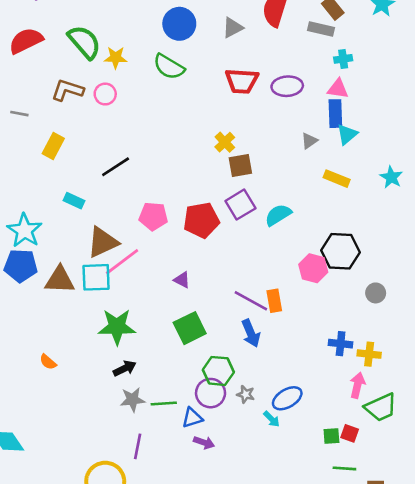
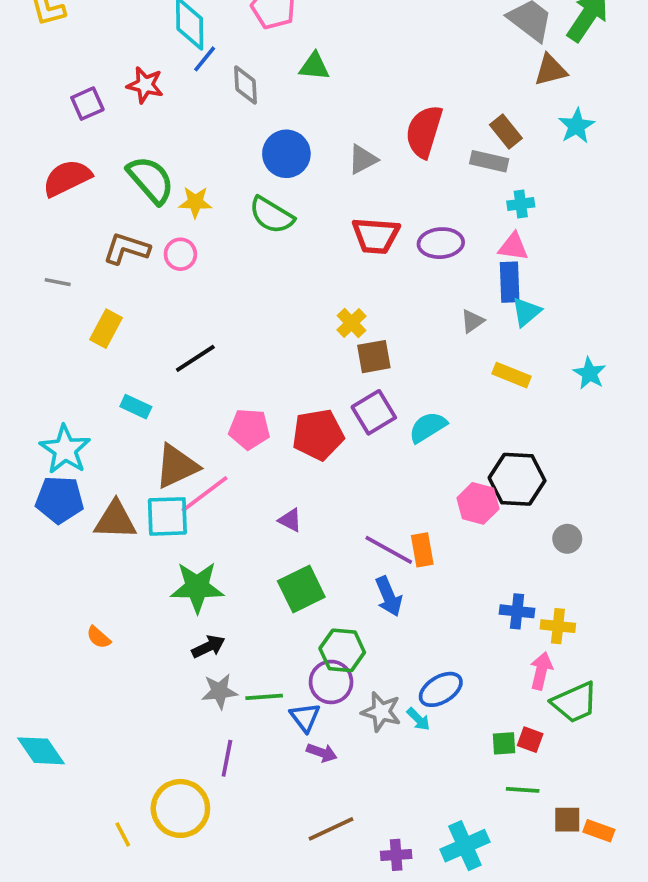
gray star: (246, 394) -> (381, 712), moved, size x1.5
blue triangle: (192, 418) -> (305, 717), turned -50

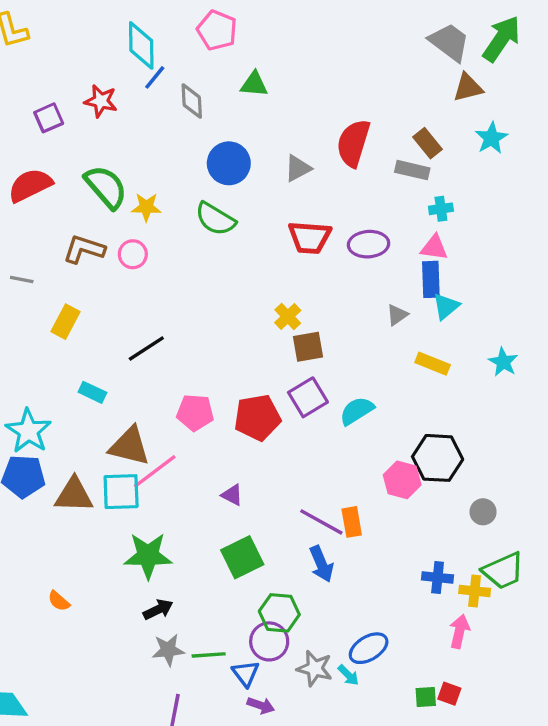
brown triangle: (177, 466) -> (129, 446), turned 39
green trapezoid: (575, 702) -> (503, 571), moved

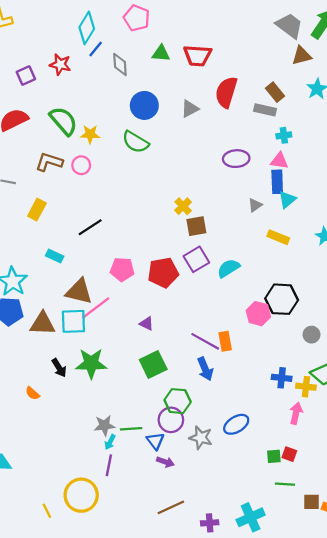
cyan diamond: (141, 45) -> (87, 28), turned 32
red trapezoid: (310, 237) -> (197, 56), moved
black arrow: (158, 609) -> (59, 368), moved, turned 84
cyan arrow: (348, 675) -> (110, 442), moved, turned 72

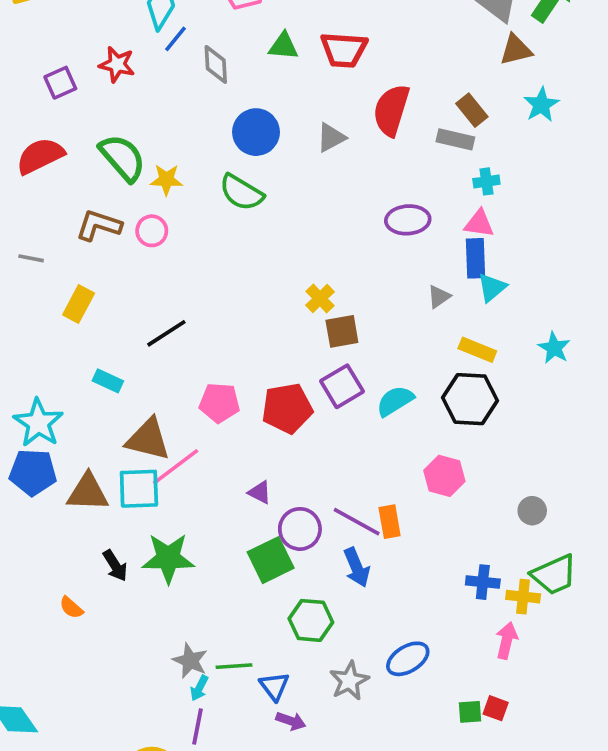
black hexagon: (282, 299) -> (470, 399), moved
purple circle: (171, 420) -> (300, 529), moved
gray star: (104, 425) -> (190, 661), turned 30
gray star: (201, 438) -> (349, 681), turned 30

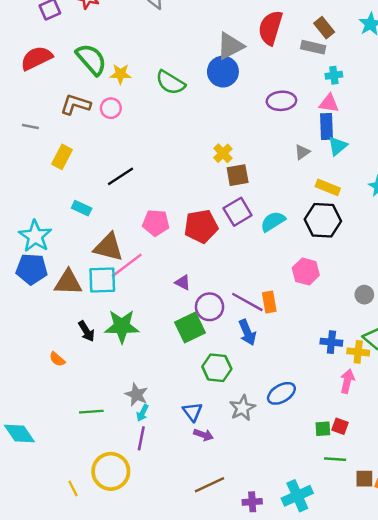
blue circle: (256, 132) -> (223, 72), moved
gray triangle: (331, 138) -> (230, 46), size x1.4
green line: (234, 666) -> (91, 412), moved

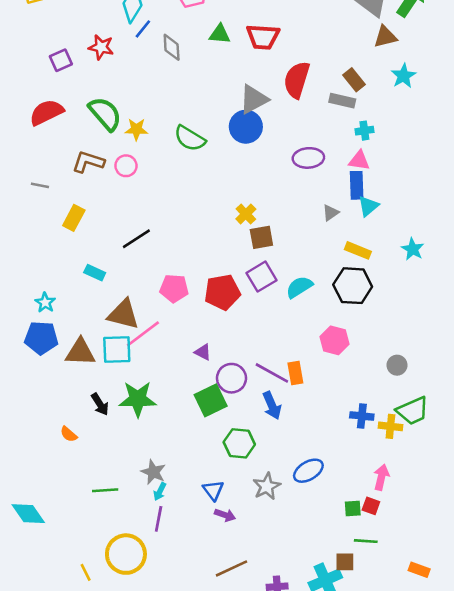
cyan star: (35, 236) -> (45, 303), size x0.6
pink arrow: (347, 381) -> (381, 477), moved
brown square: (364, 479) -> (345, 562), moved

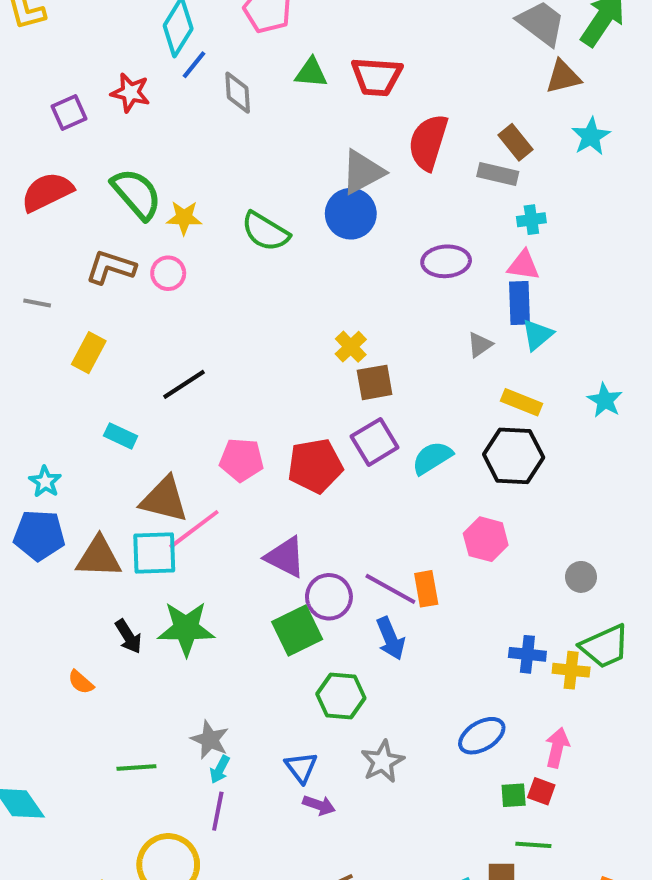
purple triangle: (203, 352) -> (285, 557), size x1.6
blue ellipse: (308, 471) -> (482, 736), moved

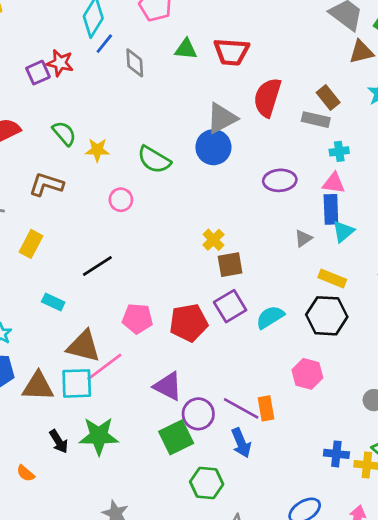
purple square: (69, 112) -> (38, 73), moved
green semicircle: (136, 194) -> (64, 133), size x0.7
pink circle: (168, 273) -> (121, 200), moved

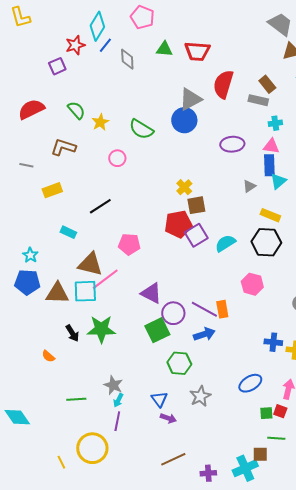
red star: (60, 63) -> (75, 45), moved, turned -30
yellow star: (97, 150) -> (100, 122), turned -30
yellow rectangle: (31, 244) -> (52, 190), turned 42
red pentagon: (189, 323) -> (178, 224), moved
blue arrow: (241, 443) -> (204, 334), turned -85

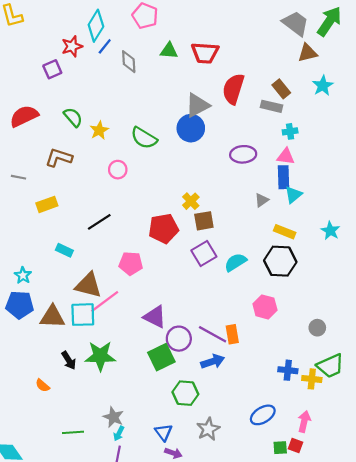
red pentagon: (178, 224) -> (164, 228), moved

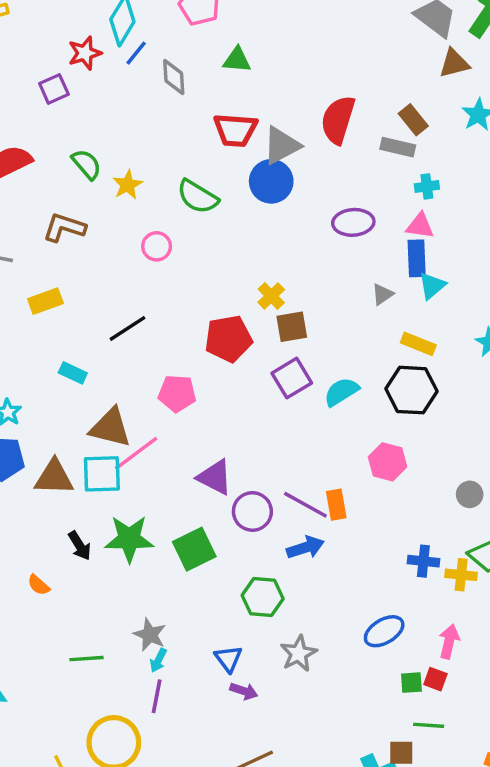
red trapezoid: (205, 53) -> (235, 130), moved
green square: (161, 357) -> (194, 549), moved

